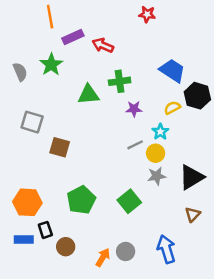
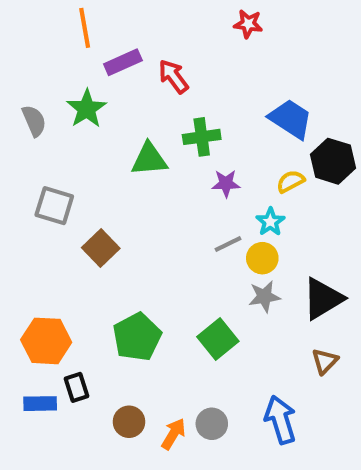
red arrow: (103, 45) -> (173, 76), turned 30
brown square: (60, 147) -> (101, 248), turned 30
brown circle: (66, 247) -> (129, 422), moved

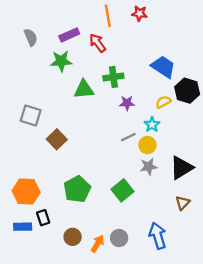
orange line: (85, 28) -> (108, 16), moved
green star: (87, 109) -> (61, 61), moved, turned 30
gray semicircle: (34, 121) -> (31, 37), moved

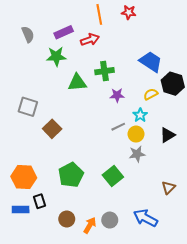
red arrow: (98, 43) -> (90, 40), turned 108
black triangle: (181, 168) -> (167, 135), moved, size x0.7
blue arrow: (158, 236) -> (145, 218), turned -45

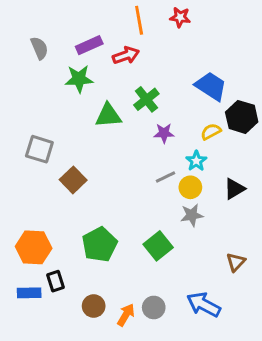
green cross: (105, 71) -> (146, 99), turned -30

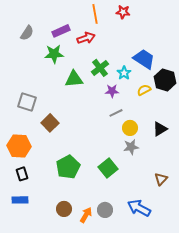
gray semicircle: (39, 48) -> (27, 33), turned 56
cyan star: (196, 161) -> (124, 73), moved
gray line: (165, 177) -> (116, 113), moved
orange hexagon: (34, 247) -> (19, 146), moved
black rectangle: (56, 281) -> (22, 174), moved

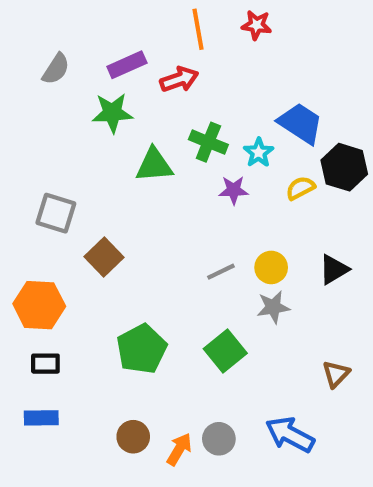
green cross: (100, 68) -> (208, 142), turned -30
gray line: (116, 113) -> (221, 272), moved
black rectangle: (22, 174) -> (45, 364), turned -72

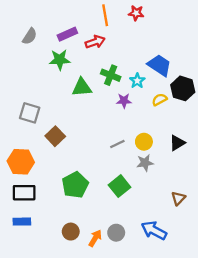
black rectangle: (45, 364) -> (24, 193), size x1.5

